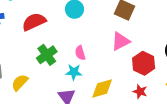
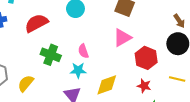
green cross: (47, 55) -> (51, 55), turned -30

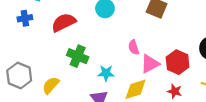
pink triangle: (122, 38) -> (150, 64), moved
pink semicircle: (83, 51) -> (134, 47), moved

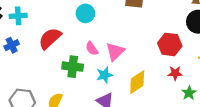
pink semicircle: (134, 47) -> (92, 48), moved
pink triangle: (150, 64) -> (115, 52), moved

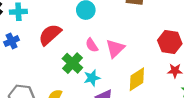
green cross: (73, 67) -> (72, 63), turned 36
cyan star: (104, 75) -> (92, 78), moved

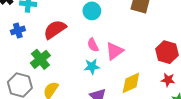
green cross: (72, 63) -> (40, 59), moved
cyan star: (92, 78) -> (92, 66), moved

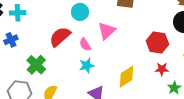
red semicircle: (55, 29) -> (60, 37), moved
pink triangle: (114, 51) -> (107, 31), moved

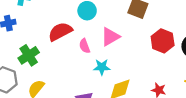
red hexagon: (157, 42) -> (163, 41), moved
cyan star: (87, 66) -> (102, 67), moved

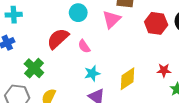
pink triangle: (110, 37) -> (112, 19), moved
cyan star: (102, 67) -> (92, 73), moved

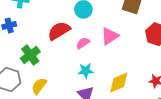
pink triangle: (112, 19) -> (110, 36), moved
pink semicircle: (84, 46) -> (83, 43), turned 80

